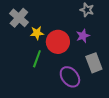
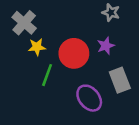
yellow star: (37, 33) -> (37, 47), moved

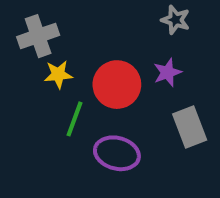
gray cross: (24, 23) -> (38, 36), turned 30
purple ellipse: (89, 98) -> (117, 153), moved, turned -36

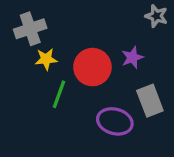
gray star: (176, 20) -> (156, 16), moved
purple ellipse: (117, 153) -> (115, 121), moved

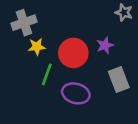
purple ellipse: (115, 121) -> (76, 93), moved

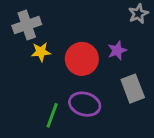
gray star: (124, 13) -> (138, 14), turned 30
green line: (47, 74) -> (52, 115), moved

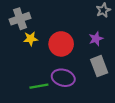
purple star: (117, 50) -> (96, 39), moved
green line: (52, 115) -> (39, 86), turned 60

